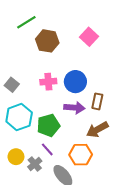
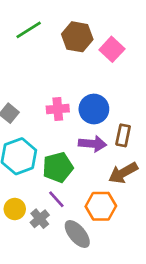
brown hexagon: (47, 41) -> (77, 37), moved

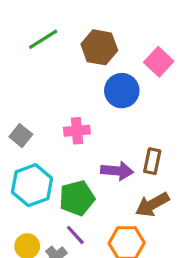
pink square: (112, 49) -> (159, 62), moved
blue circle: (94, 109) -> (122, 91), moved

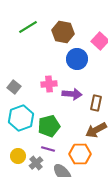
purple arrow: (117, 171) -> (72, 94), moved
purple line: (75, 235) -> (48, 149), turned -32

